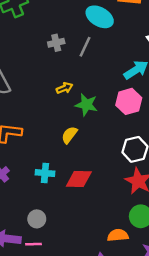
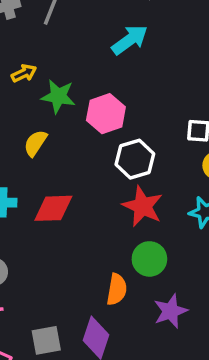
pink hexagon: (129, 101) -> (106, 114), moved
orange semicircle: (118, 235) -> (117, 289), turned 108

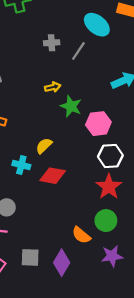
yellow semicircle: (35, 143) -> (44, 146), moved
orange semicircle: (117, 289) -> (81, 235), turned 108

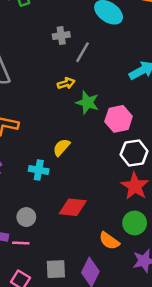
gray line: (78, 51) -> (82, 52), moved
red diamond: (53, 176) -> (73, 207), moved

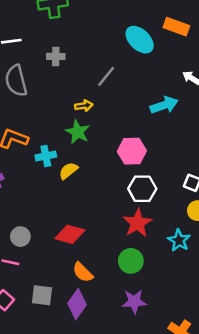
gray cross: (61, 36) -> (56, 56), moved
green star: (87, 102) -> (78, 132), moved
cyan cross: (39, 170) -> (46, 156), moved, turned -30
orange semicircle: (109, 241) -> (83, 272), moved

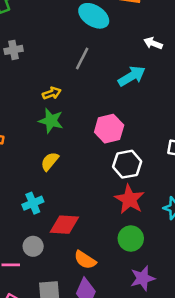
gray line: (106, 76) -> (82, 58), moved
cyan cross: (46, 156) -> (33, 203), moved
gray circle: (20, 237) -> (33, 246), moved

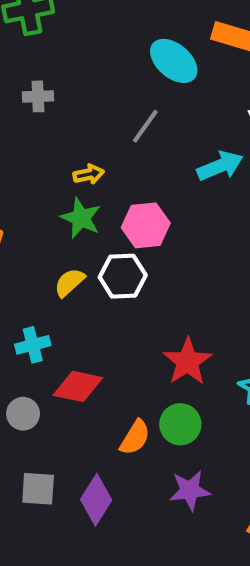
pink hexagon: (109, 129) -> (146, 225), moved
white hexagon: (127, 164) -> (123, 276), moved
orange semicircle: (85, 260) -> (135, 437), moved, turned -100

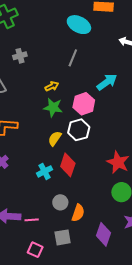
cyan arrow: (220, 166) -> (107, 82), moved
red diamond: (78, 386) -> (68, 165), moved, turned -70
gray circle: (23, 414) -> (60, 202), moved
orange semicircle: (135, 437) -> (78, 213), moved
purple diamond: (96, 500) -> (104, 234), moved

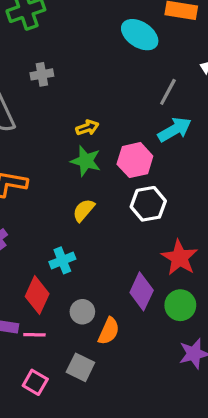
gray line: (73, 58) -> (168, 92), moved
white hexagon: (79, 130) -> (148, 204), moved
red diamond: (68, 165) -> (37, 295), moved
purple diamond: (104, 234) -> (142, 291), moved
gray square: (63, 237) -> (80, 367), turned 30

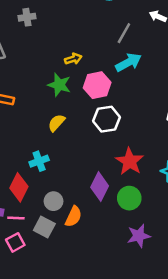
yellow arrow: (87, 128) -> (73, 59), moved
gray square: (80, 367) -> (44, 227), moved
pink square: (35, 382) -> (15, 242), moved, turned 30

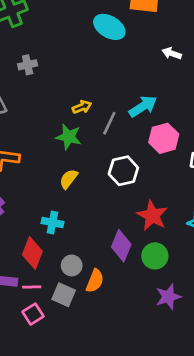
gray line: (124, 33) -> (109, 123), moved
pink hexagon: (97, 85) -> (164, 138), moved
cyan cross: (39, 161) -> (53, 223), turned 36

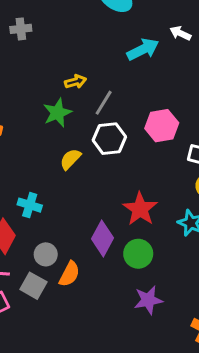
cyan arrow: (143, 106) -> (143, 49), moved
green star: (69, 137) -> (57, 113), turned 30
white hexagon: (123, 171) -> (109, 139), moved
yellow semicircle: (69, 179) -> (70, 159), moved

